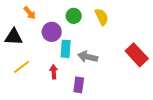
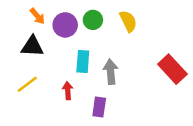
purple circle: (52, 32) -> (65, 25), moved
black triangle: (14, 37) -> (32, 46), moved
gray arrow: (88, 57) -> (111, 72), turned 72

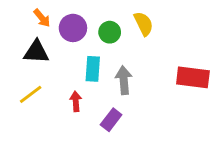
green circle: (93, 20) -> (110, 32), moved
red rectangle: (172, 69) -> (193, 77), turned -40
purple rectangle: (99, 107) -> (111, 120), turned 30

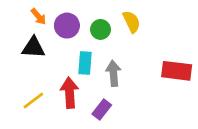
yellow line: (31, 94) -> (33, 100), moved
red arrow: (76, 101) -> (70, 93), size x1.6

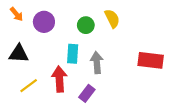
orange arrow: (39, 17) -> (16, 14), moved
purple circle: (67, 26) -> (44, 22), moved
black triangle: (33, 48) -> (19, 54), moved

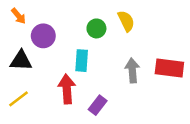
purple circle: (44, 22) -> (43, 36), moved
gray arrow: (97, 63) -> (132, 70), moved
yellow line: (29, 86) -> (19, 99), moved

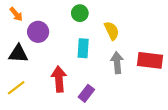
yellow semicircle: (126, 21) -> (112, 31), moved
green circle: (96, 28) -> (80, 13), moved
cyan rectangle: (82, 61) -> (83, 48), moved

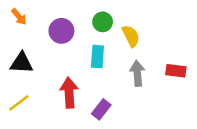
green circle: (80, 13) -> (103, 22), moved
purple circle: (38, 32) -> (61, 31), moved
red rectangle: (150, 60) -> (176, 71), size x0.7

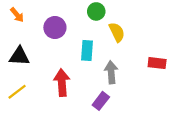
green circle: (103, 22) -> (96, 11), moved
gray arrow: (137, 73) -> (111, 72), moved
purple rectangle: (101, 109) -> (101, 101), moved

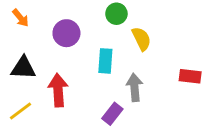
red arrow: (62, 83) -> (58, 90), moved
purple rectangle: (101, 101) -> (112, 114), moved

